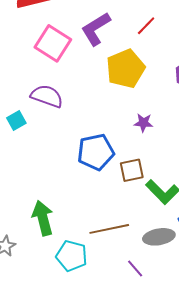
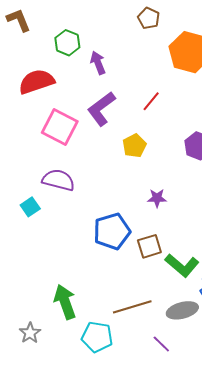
yellow pentagon: (126, 69) -> (134, 146), size x0.6

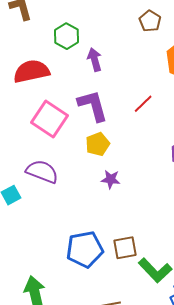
purple L-shape: (101, 109) -> (93, 106), turned 105
yellow pentagon: (134, 146) -> (98, 144), moved
purple star: (157, 198) -> (111, 179), moved
blue pentagon: (112, 231) -> (85, 249), moved

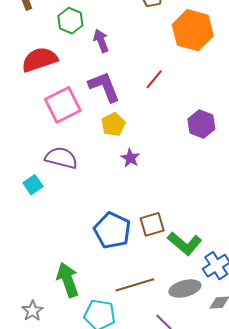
pink square: (50, 119) -> (63, 105), turned 36
purple star: (111, 179) -> (130, 158), turned 30
blue pentagon: (85, 249) -> (112, 231), turned -30

